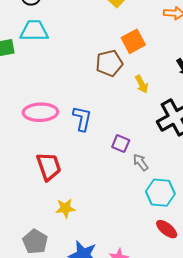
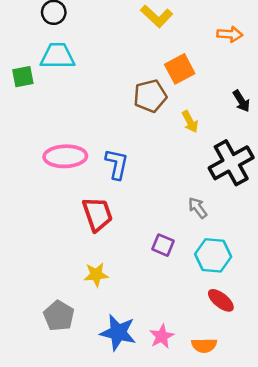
purple square: (121, 144) -> (163, 245), moved
gray arrow: (141, 162) -> (198, 208), moved
red trapezoid: (49, 166) -> (97, 214), moved

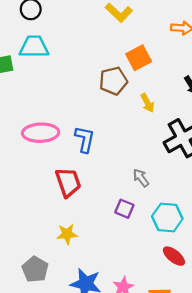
gray arrow: (198, 208) -> (141, 178), moved

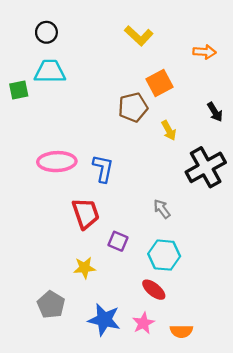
purple square: (124, 209) -> (118, 241), moved
cyan hexagon: (167, 218) -> (164, 255), moved
red ellipse: (174, 256) -> (154, 290), moved

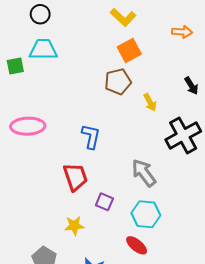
orange square: (160, 83) -> (129, 50), moved
pink ellipse: (57, 162) -> (28, 126), moved
gray arrow: (162, 209) -> (144, 173), size x1.6

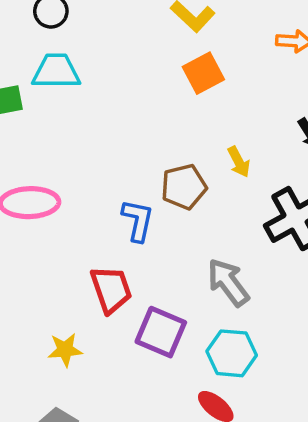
brown pentagon: (118, 82) -> (184, 187), moved
purple square: (104, 202) -> (161, 332), size x1.6
yellow star: (74, 226) -> (65, 350), moved

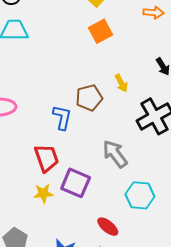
yellow star: (65, 350) -> (43, 193), moved
cyan hexagon: (232, 353) -> (140, 195), moved

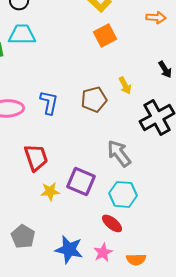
blue L-shape: (62, 117) -> (49, 102), moved
red trapezoid: (46, 158) -> (36, 157), moved
cyan hexagon: (140, 195) -> (123, 194), moved

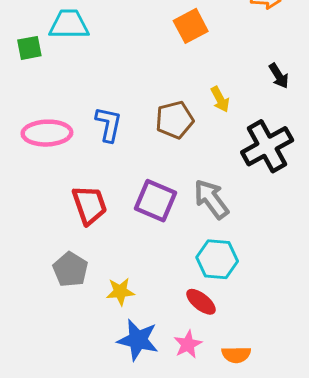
purple square: (81, 181) -> (156, 201), moved
yellow star: (50, 191) -> (120, 291), moved
gray pentagon: (23, 236) -> (70, 269), moved

